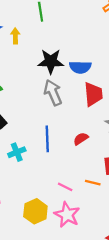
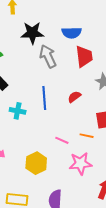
black star: (51, 61) -> (32, 33), moved
cyan cross: (17, 152) -> (18, 111), turned 35
pink star: (67, 215) -> (80, 163), moved, turned -30

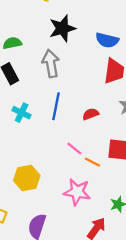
black star: (32, 33) -> (62, 28), turned -30
gray arrow: (48, 56) -> (51, 64), moved
pink line: (62, 140) -> (74, 148), moved

